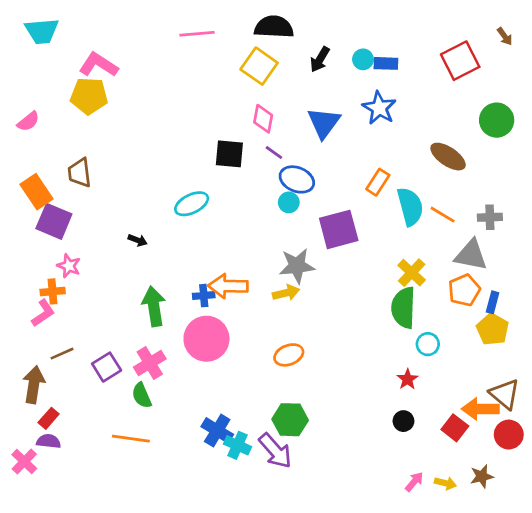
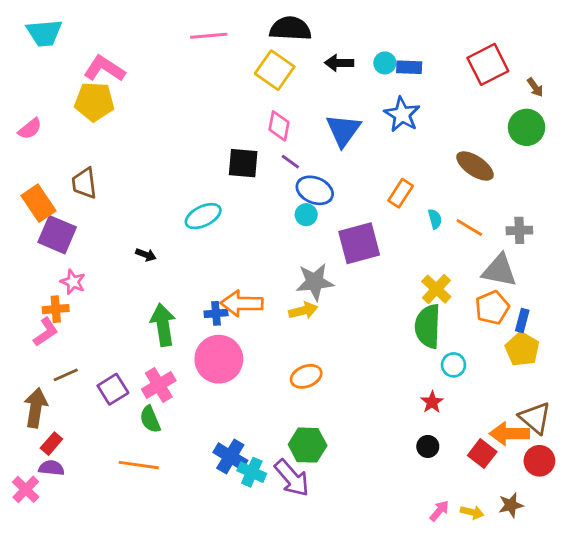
brown arrow: (505, 36) -> (535, 87), moved
black arrow: (320, 59) -> (339, 63), turned 60
cyan semicircle: (410, 206) -> (435, 219), size x0.5

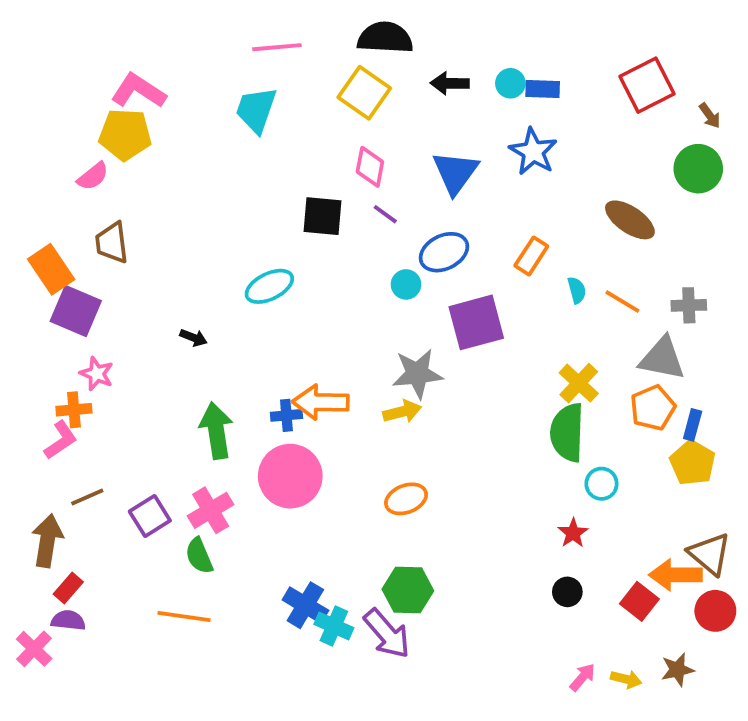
cyan trapezoid: (44, 33) -> (256, 110), moved, turned 114
pink semicircle: (30, 129) -> (93, 176), moved
blue ellipse: (315, 190) -> (444, 252), moved, turned -48

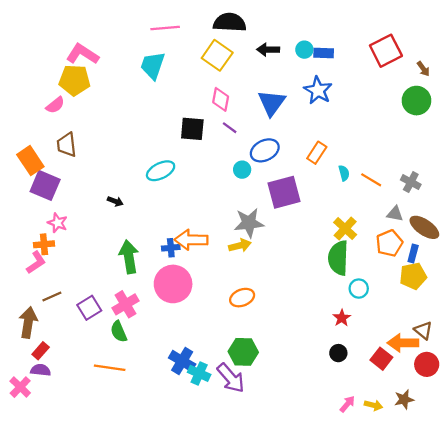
brown ellipse: (630, 220) -> (424, 227), moved
gray cross: (689, 305) -> (411, 182), turned 30
gray triangle: (662, 358) -> (395, 214), size x0.6
yellow pentagon: (693, 463) -> (413, 276), turned 30
brown triangle: (710, 554) -> (423, 330), size x0.7

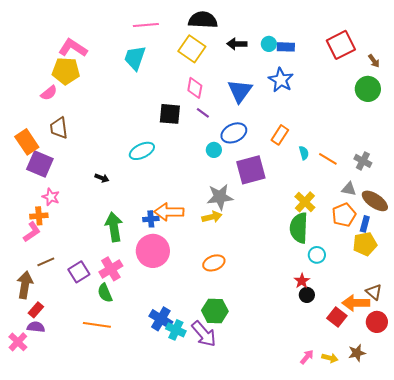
black circle: (338, 353) -> (307, 295), moved

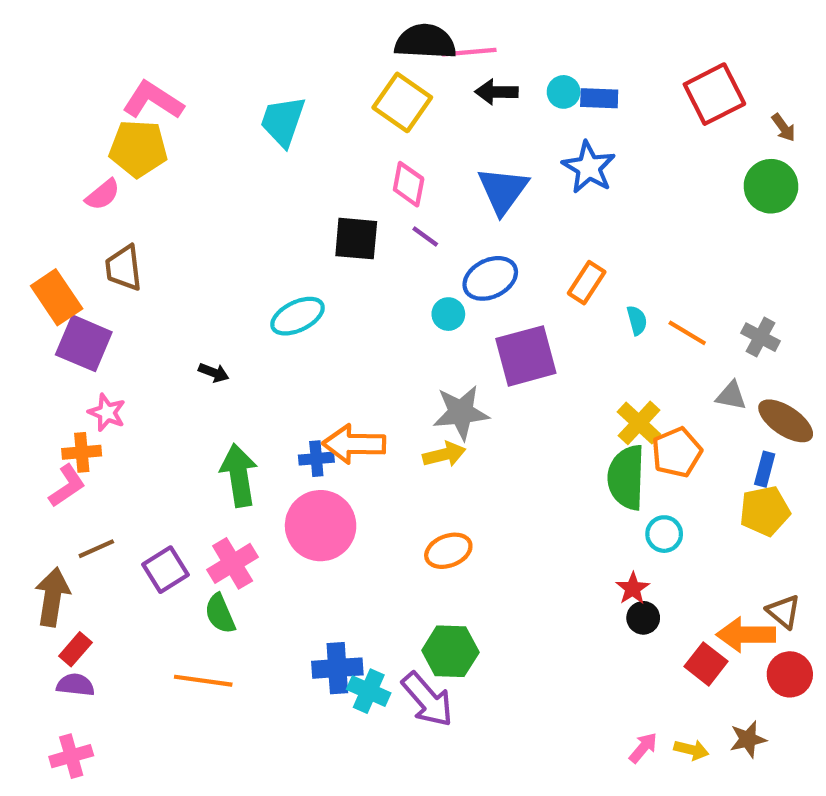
pink line: (146, 25) -> (469, 52), moved
orange pentagon: (344, 215) -> (677, 452), moved
blue cross: (161, 319) -> (337, 668), turned -35
pink cross: (18, 342) -> (71, 756), moved, turned 30

